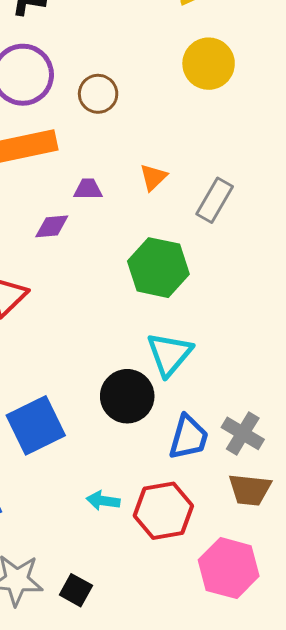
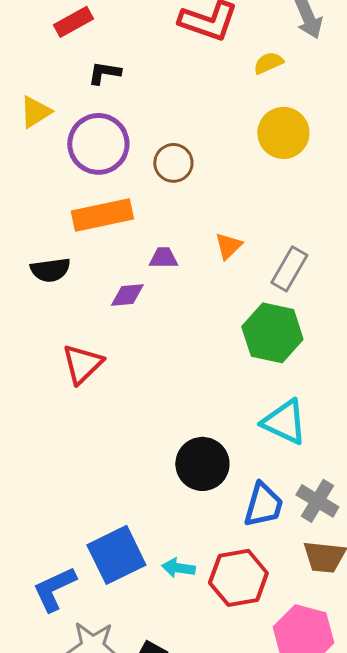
green hexagon: (158, 268) -> (272, 333), moved
cyan triangle: (169, 354) -> (284, 422), moved, turned -45
blue square: (36, 425) -> (116, 555), moved

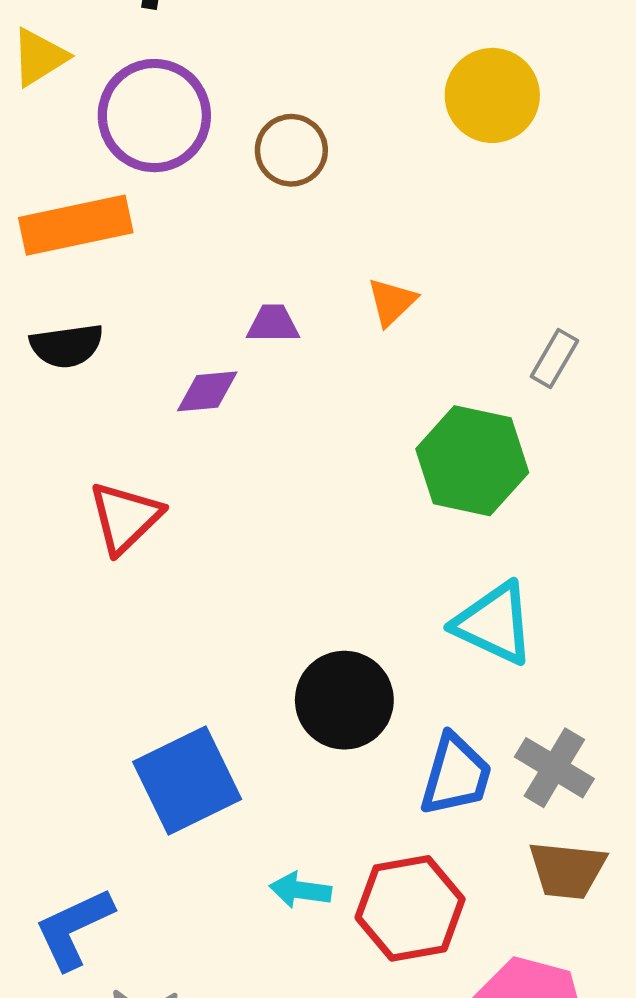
orange rectangle: (102, 215) -> (76, 225), moved
gray rectangle: (289, 269) -> (554, 359), moved, size x0.7
blue square: (116, 555) -> (187, 780), moved

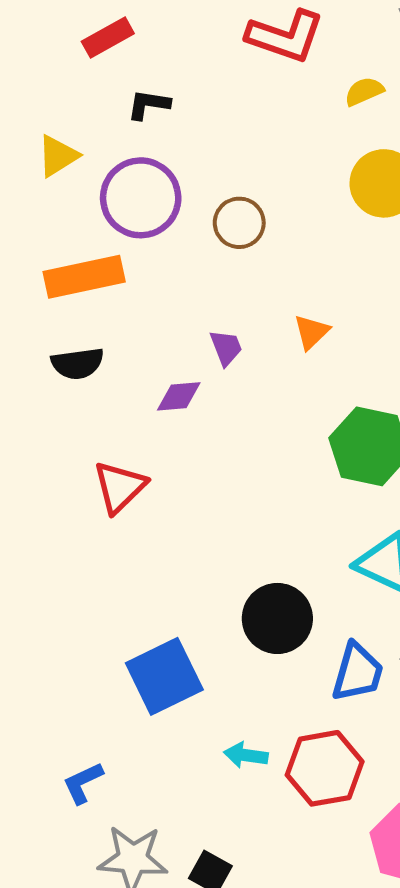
purple trapezoid: (273, 324) -> (226, 348), turned 69
blue L-shape: (74, 928) -> (83, 783), size x0.7

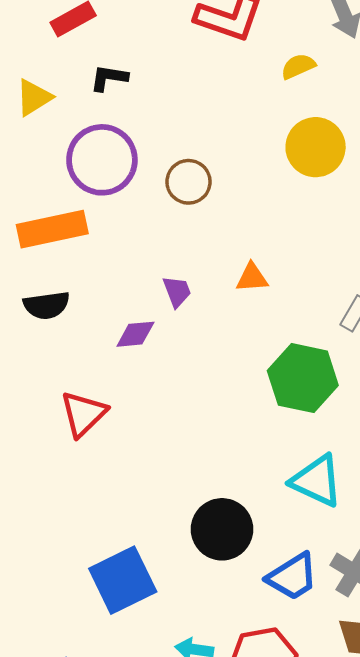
yellow triangle: (58, 156) -> (34, 98), moved
orange triangle: (312, 332) -> (252, 278), turned 40
blue trapezoid: (358, 672) -> (292, 577), turned 42

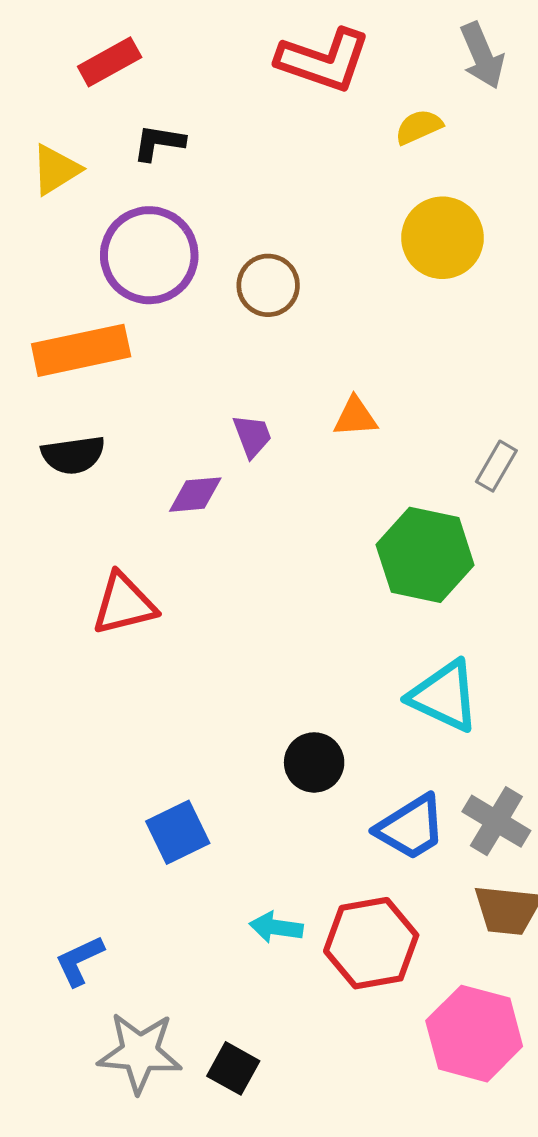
red triangle: (83, 414) -> (124, 604), turned 30
black circle: (222, 529) -> (314, 762), size x0.7
blue square: (123, 580) -> (178, 832), size x0.7

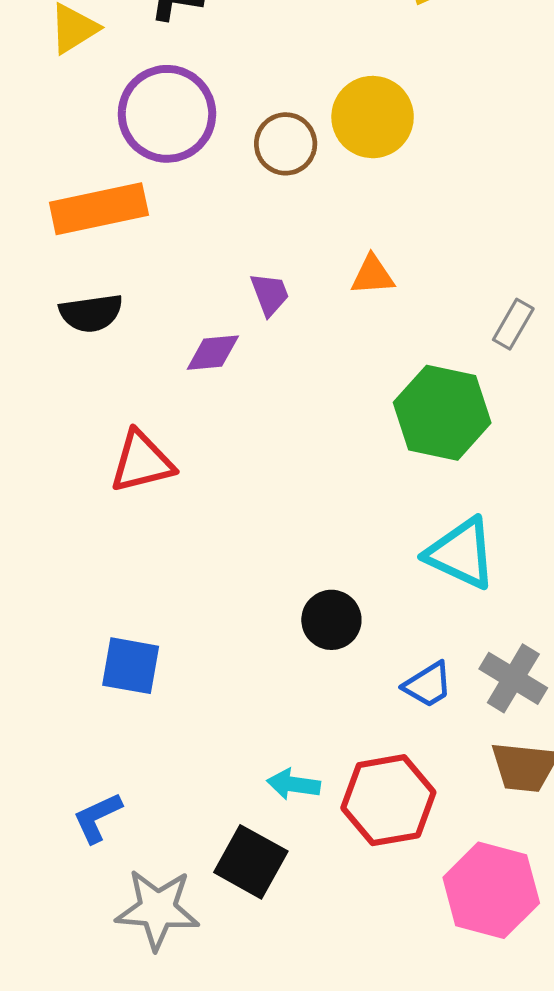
yellow circle: (443, 238) -> (373, 117), moved
blue trapezoid: (411, 827) -> (428, 685), size x0.7
blue square: (178, 832) -> (131, 666), moved, turned 36
black square: (233, 1068) -> (251, 862), moved, size x1.4

